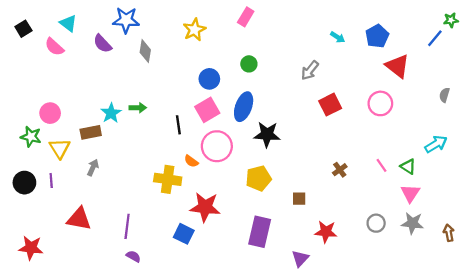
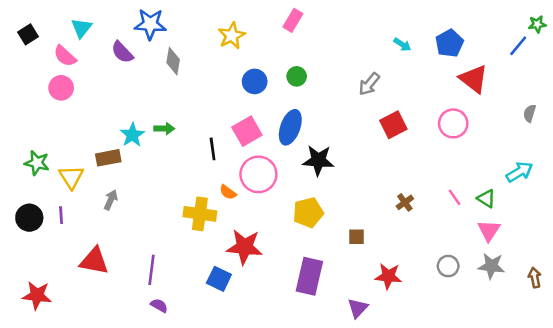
cyan triangle: (68, 23) -> (81, 28), turned 30
blue circle: (209, 79) -> (255, 81), moved
pink circle: (50, 113) -> (61, 88), moved

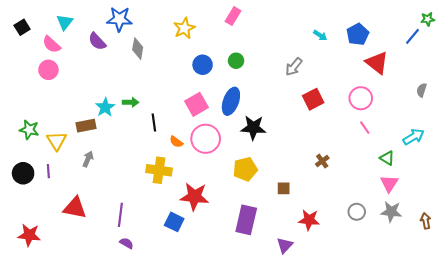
black line: (213, 149) -> (154, 123), moved
orange semicircle: (228, 192) -> (176, 142), moved
pink line: (454, 197) -> (365, 128), moved

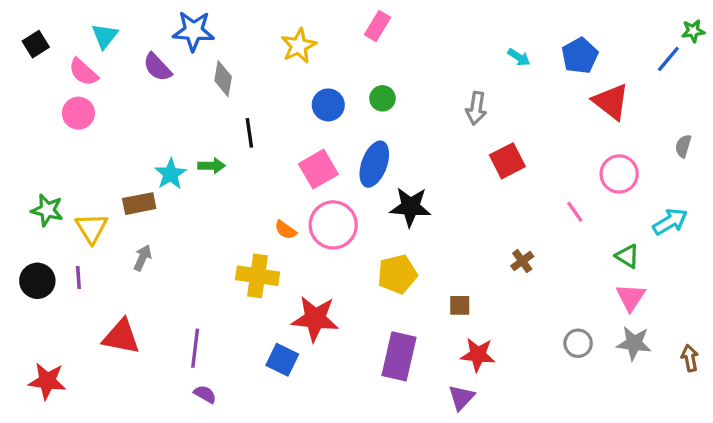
gray arrow: (294, 67) -> (476, 108), turned -30
pink circle: (361, 98) -> (619, 174), moved
black line: (154, 123) -> (249, 133), moved
pink line: (365, 128) -> (575, 212), moved
red star: (309, 220) -> (478, 355), moved

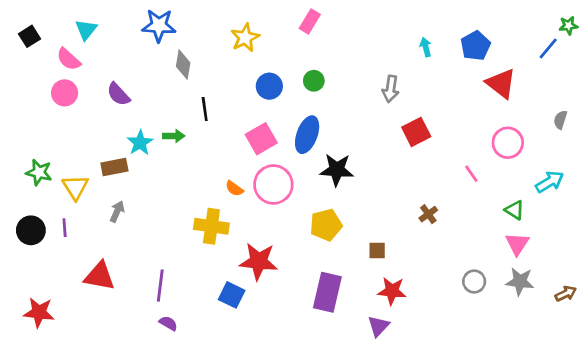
cyan arrow: (519, 57) -> (426, 47), turned -138
purple semicircle: (157, 67) -> (118, 94), moved
brown arrow: (690, 358) -> (566, 294), turned 75

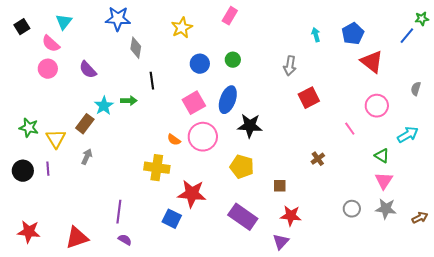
brown rectangle: (114, 167) -> (85, 124), turned -42
yellow pentagon: (326, 225) -> (242, 167), turned 30
red triangle: (100, 276) -> (77, 238), moved, turned -30
purple rectangle: (327, 292) -> (243, 217), turned -68

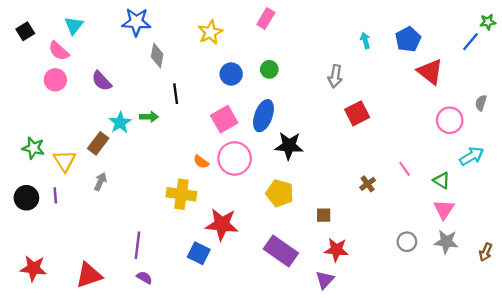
pink circle: (377, 106) -> (450, 120), moved
pink line: (350, 129) -> (405, 169), moved
brown arrow: (420, 218) -> (486, 252), turned 140

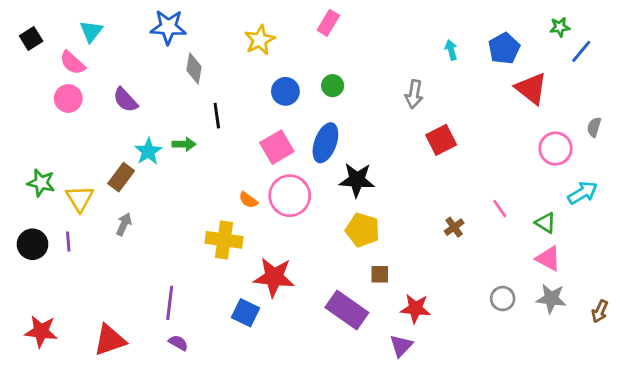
green star: (488, 22) -> (560, 27), moved
yellow pentagon: (280, 193) -> (363, 230), moved
pink triangle: (444, 209) -> (548, 259), turned -35
brown square: (324, 215) -> (380, 274), moved

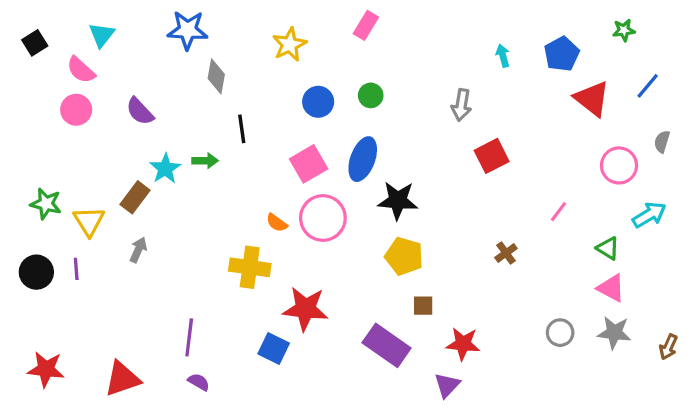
blue line: (581, 51) -> (648, 86), moved
pink line: (500, 209) -> (559, 212), moved, turned 72

